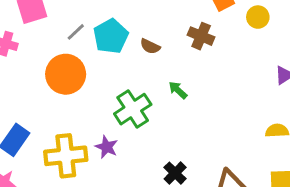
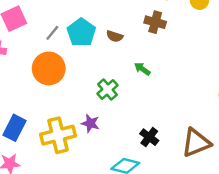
green cross: (133, 109) -> (107, 89), size x0.7

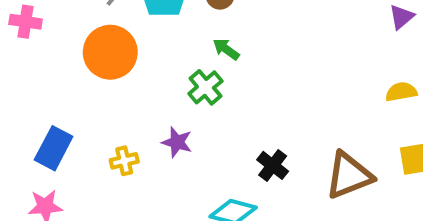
green arrow: (142, 69) -> (226, 49), moved
yellow cross: (58, 135) -> (124, 161), size x0.5

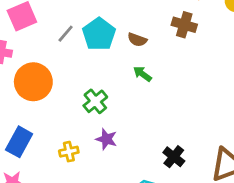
orange circle: (110, 52) -> (33, 82), moved
green cross: (205, 87) -> (95, 101), moved

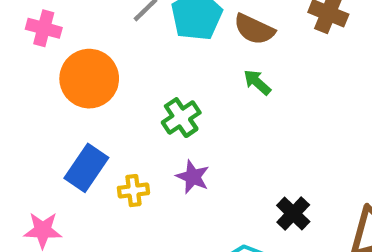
brown semicircle: (137, 40) -> (254, 29), size x1.4
blue rectangle: (19, 142) -> (86, 168), moved

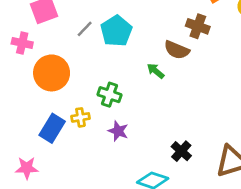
brown semicircle: (254, 29) -> (177, 50), moved
green cross: (181, 118) -> (109, 95), turned -35
yellow cross: (133, 191) -> (80, 117), moved

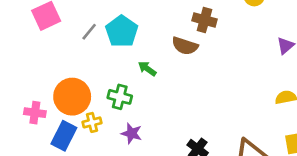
pink cross: (22, 43) -> (35, 113), moved
green arrow: (156, 71) -> (147, 69), moved
orange circle: (52, 73) -> (72, 97), moved

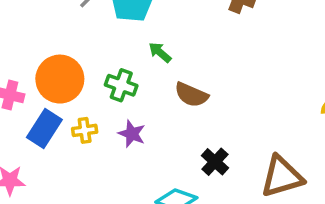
brown semicircle: (185, 46) -> (191, 95), moved
yellow cross: (92, 122) -> (85, 130), moved

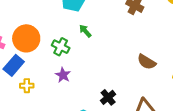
brown semicircle: (191, 95) -> (147, 62), moved
yellow cross: (85, 130) -> (27, 86), moved

